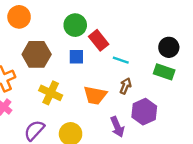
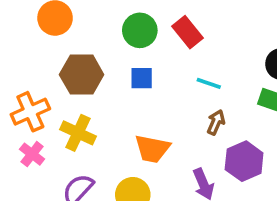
red rectangle: (99, 40) -> (188, 32), moved
yellow cross: (51, 93) -> (78, 133), moved
orange trapezoid: (95, 95) -> (152, 149), moved

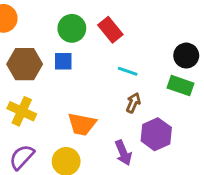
blue square: (142, 78) -> (63, 61), moved

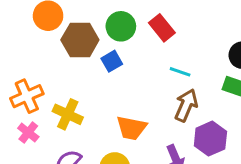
blue square: (63, 61) -> (112, 61), turned -30
brown hexagon: (25, 64) -> (80, 40), moved
brown arrow: (133, 103) -> (186, 105), size x1.5

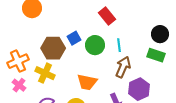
green circle: (121, 26) -> (95, 45), moved
brown hexagon: (80, 40) -> (53, 48), moved
cyan line: (180, 72) -> (119, 45), turned 64

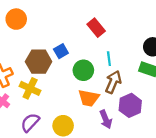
green circle: (95, 45) -> (83, 70), moved
orange trapezoid: (87, 82) -> (89, 98), moved

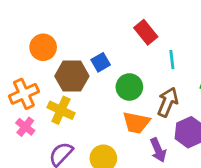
orange circle: (16, 19) -> (43, 47), moved
cyan line: (109, 59) -> (172, 60), moved

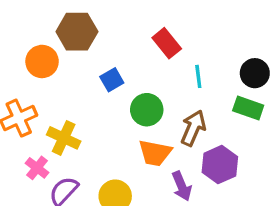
brown hexagon: (72, 76) -> (77, 32), moved
pink cross: (25, 127) -> (37, 168), moved

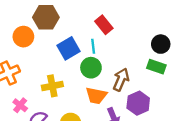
cyan line: (198, 76) -> (93, 46), moved
blue square: (112, 80) -> (68, 48), size x1.5
yellow cross: (64, 138) -> (52, 86), moved, turned -36

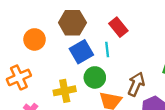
brown hexagon: (46, 17) -> (72, 23), moved
green circle: (91, 68) -> (95, 77), moved

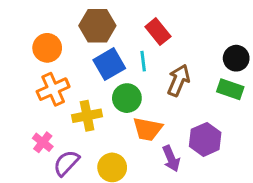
orange cross: (19, 77) -> (53, 89), moved
brown arrow: (136, 84) -> (179, 80), moved

